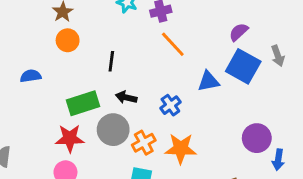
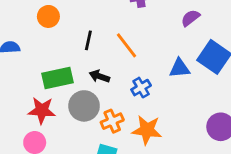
purple semicircle: (239, 32) -> (190, 18), moved
orange line: (173, 44) -> (126, 45), moved

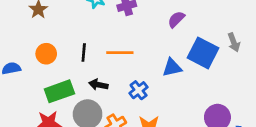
orange circle: (48, 16) -> (46, 54), moved
orange line: (126, 45) -> (120, 53), turned -45

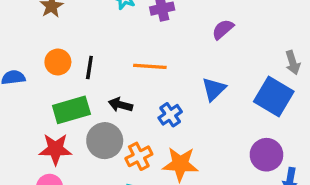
black line: (84, 53) -> (89, 67), moved
blue square: (203, 53) -> (274, 96), moved
blue triangle: (172, 68) -> (214, 89), turned -35

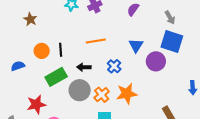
gray arrow: (293, 63) -> (170, 17), moved
red star: (55, 149) -> (36, 104), moved
purple circle: (266, 155) -> (156, 61), moved

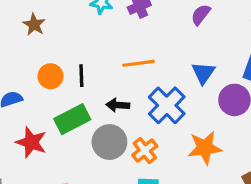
blue cross: (114, 66) -> (167, 105), size x1.6
orange star: (127, 94) -> (205, 148), moved
red star: (36, 104) -> (31, 142), moved, turned 30

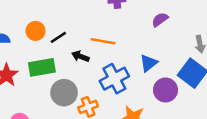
black line: (81, 76) -> (58, 37), turned 42
black arrow: (118, 105) -> (80, 56), moved

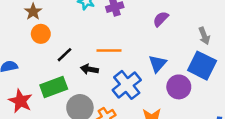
orange circle: (36, 31) -> (41, 34), moved

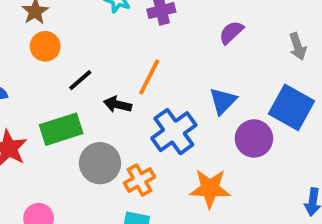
gray arrow: (204, 36) -> (298, 46), moved
orange line: (109, 50) -> (149, 77), turned -65

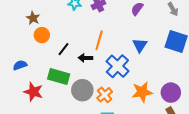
green rectangle: (61, 129) -> (59, 76), turned 45
purple circle: (254, 138) -> (171, 93), moved

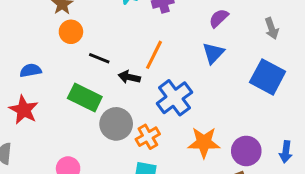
blue triangle: (140, 45) -> (213, 53), moved
black line: (64, 49) -> (99, 58), turned 64
red star: (33, 92) -> (24, 110), moved

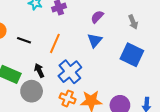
black line: (99, 58) -> (24, 40), moved
black arrow: (129, 77) -> (39, 70), moved, turned 56
orange cross: (148, 137) -> (68, 98), moved, turned -35

